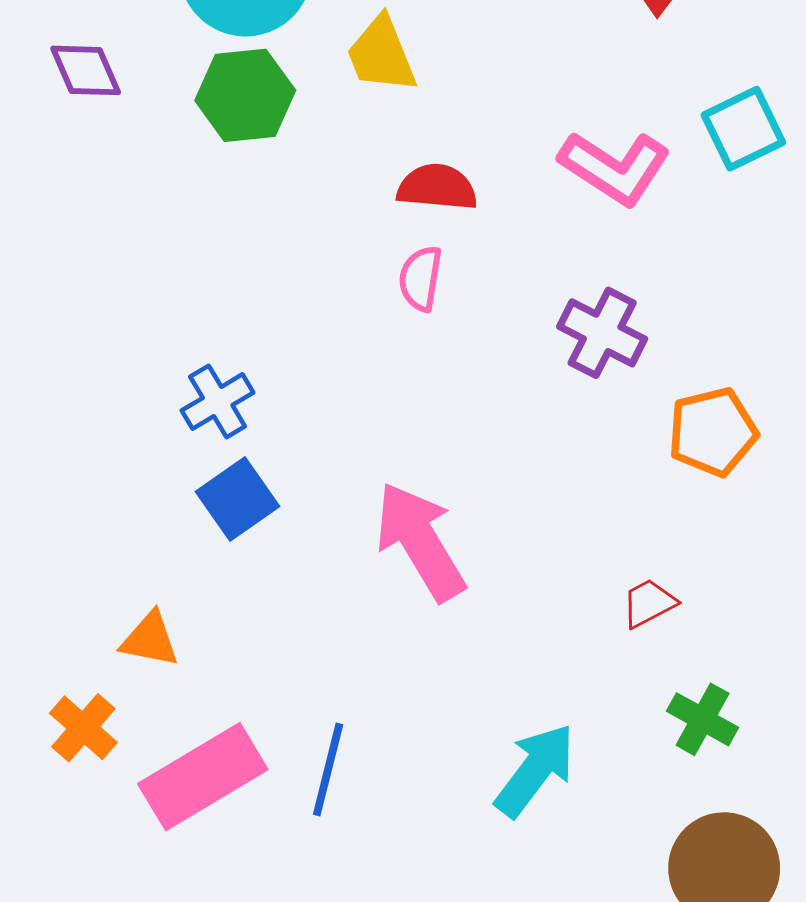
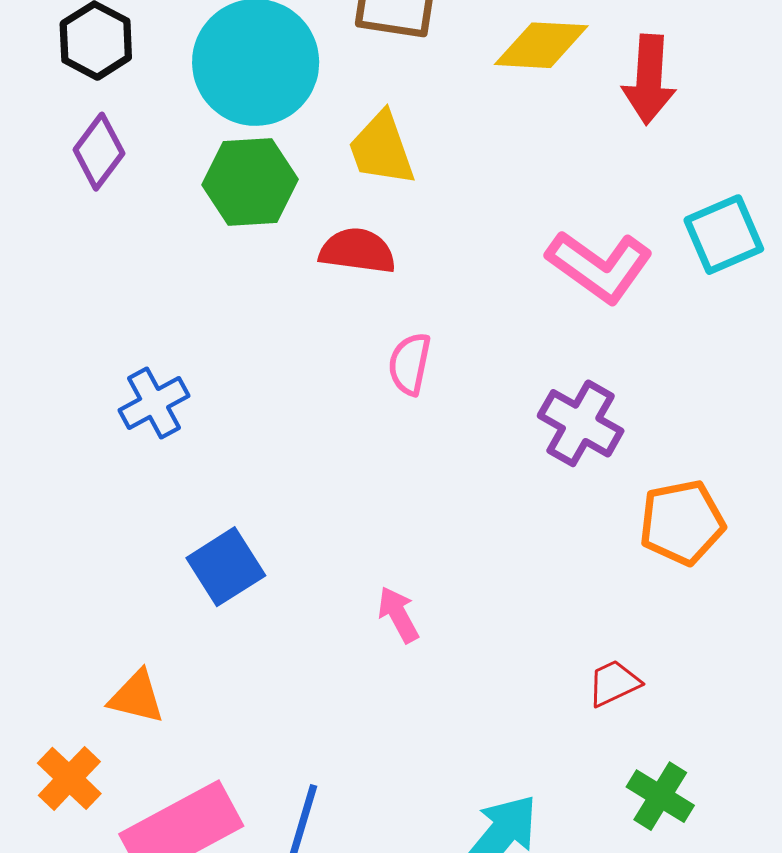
purple diamond: (86, 70) -> (99, 152), turned 58
red semicircle: (437, 187) -> (357, 251), moved
blue cross: (218, 402) -> (154, 403), moved
pink arrow: (420, 541) -> (398, 615), size x0.5

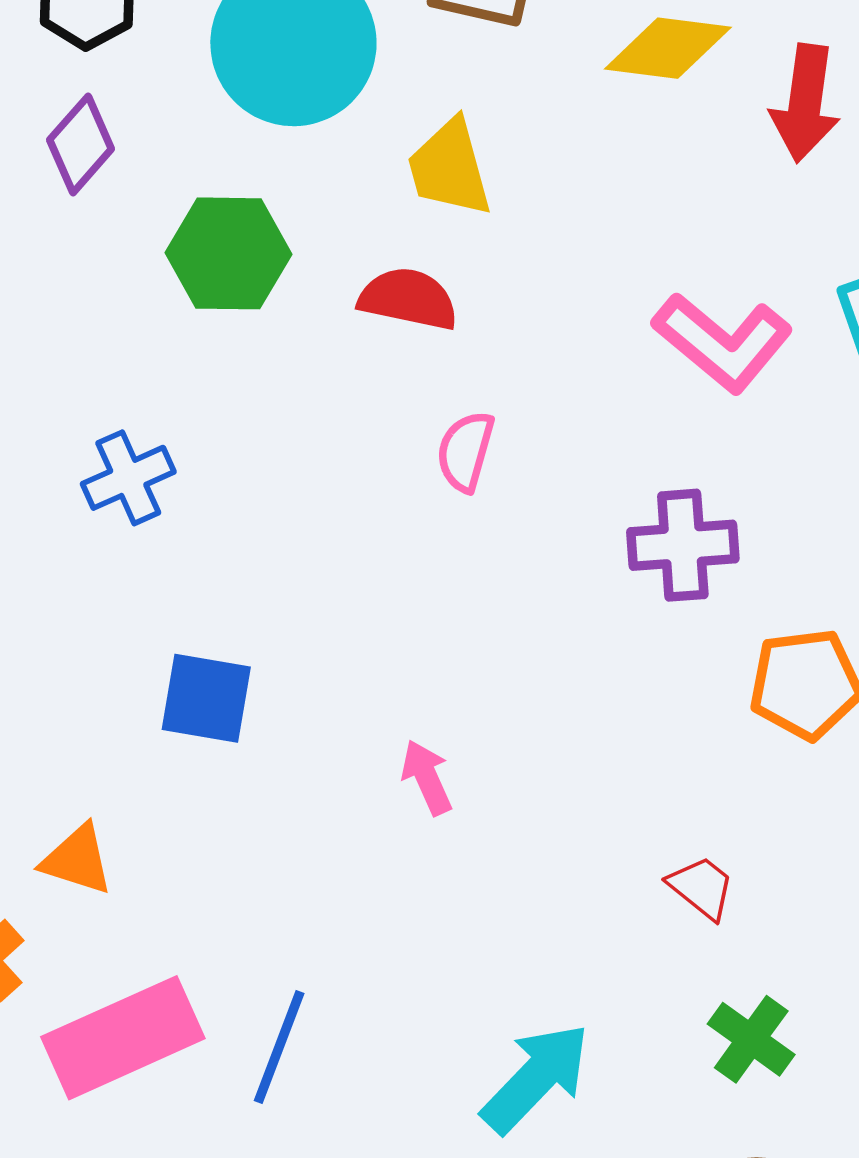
green hexagon: (250, 182) -> (228, 253), moved
purple cross: (581, 423) -> (683, 545), turned -38
blue square: (226, 567) -> (206, 698), turned 38
red trapezoid: (614, 683) -> (701, 888), turned 60

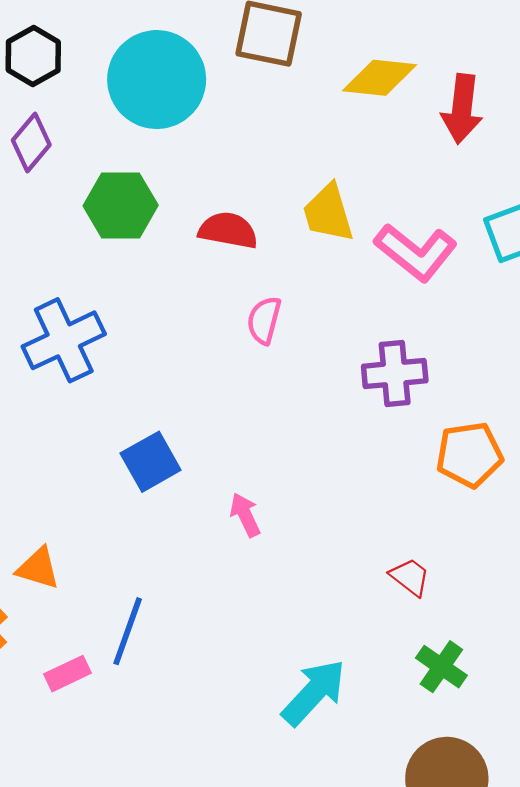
yellow trapezoid: (450, 168) -> (328, 213), moved
blue cross: (128, 478) -> (64, 340), size x1.5
blue square: (206, 698) -> (151, 462), moved, turned -38
pink rectangle: (123, 1038) -> (68, 674), size x0.5
blue line: (279, 1047) -> (128, 631), moved

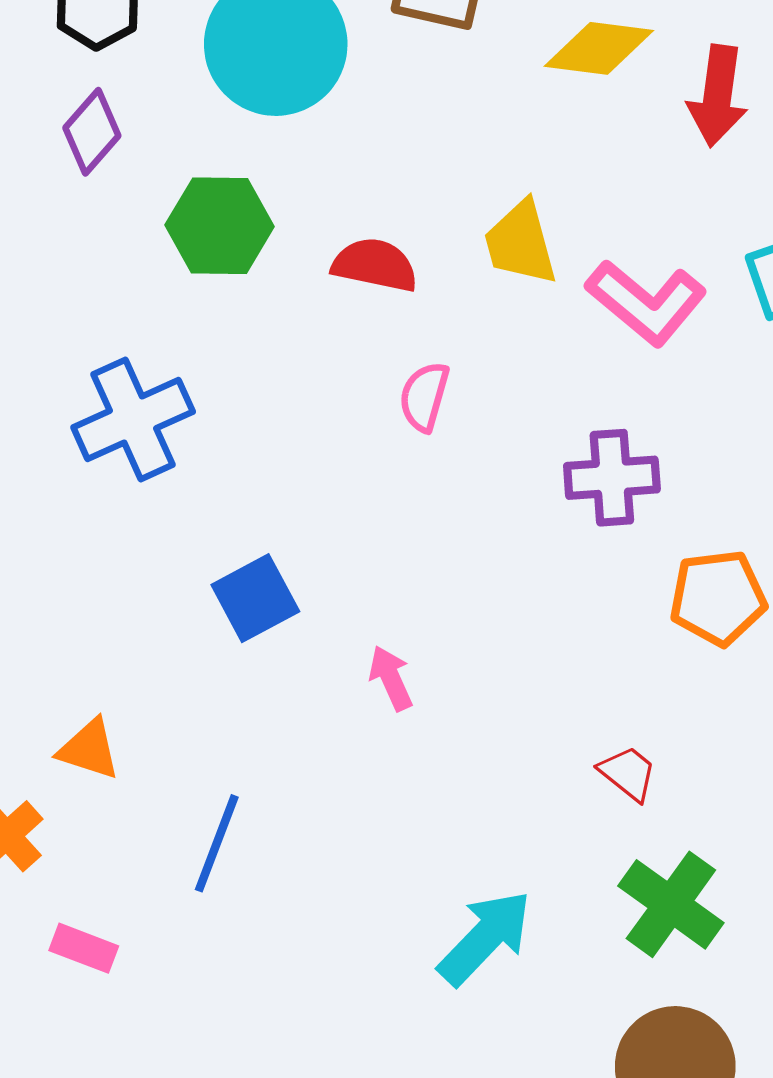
green cross: (441, 667) -> (671, 904), size x1.4
pink rectangle: (68, 674) -> (84, 948), moved, turned 45

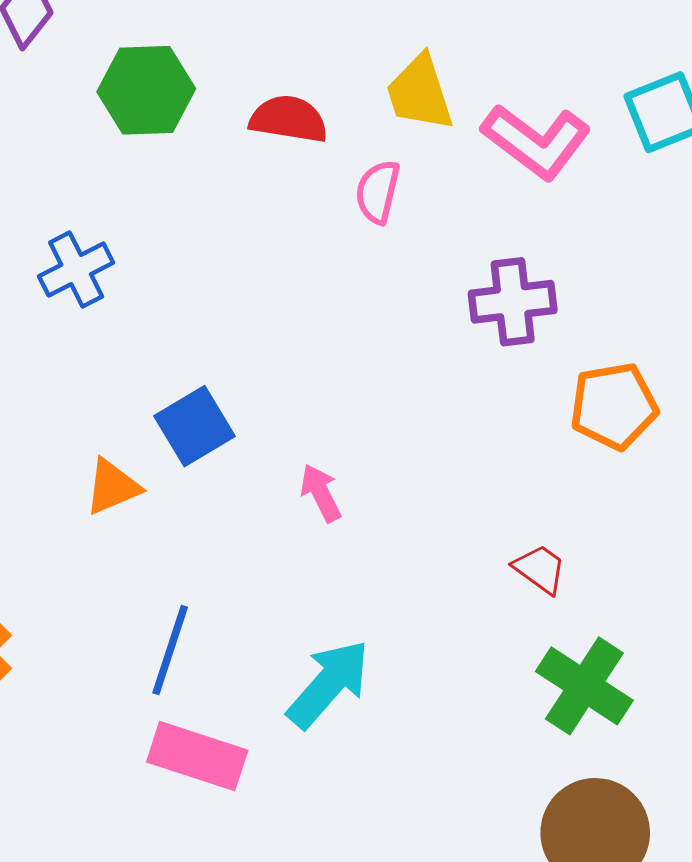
pink semicircle: (424, 397) -> (378, 192), moved
blue cross: (133, 420) -> (76, 269), size x0.7
orange triangle: (89, 749) -> (112, 487), moved, turned -38
cyan arrow: (485, 938) -> (329, 684), moved
pink rectangle: (84, 948) -> (197, 756), moved, size x1.6

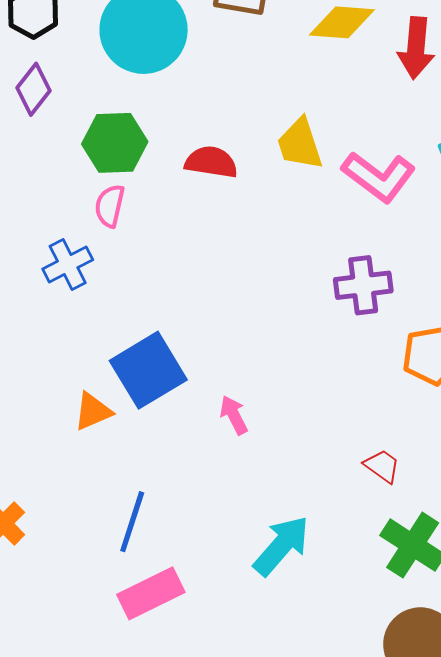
pink semicircle: (378, 192) -> (110, 206), moved
blue square: (195, 426) -> (148, 370), size x1.4
cyan arrow: (329, 684) -> (281, 546), moved
pink rectangle: (197, 756) -> (151, 593), turned -44

